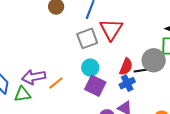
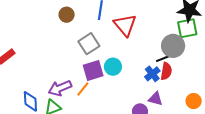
gray square: (87, 38) -> (89, 44), moved
red semicircle: (126, 67) -> (166, 71), moved
purple square: (95, 86) -> (93, 71), moved, turned -30

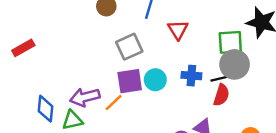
red triangle: (125, 25) -> (178, 30), size x0.7
green square: (187, 28) -> (230, 42), moved
blue cross: (152, 74) -> (191, 76), moved, turned 35

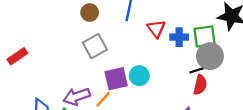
gray square: (129, 47) -> (95, 46), moved
blue cross: (191, 76) -> (179, 37), moved

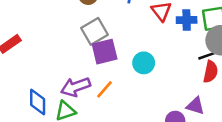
purple square: (116, 79) -> (105, 52), moved

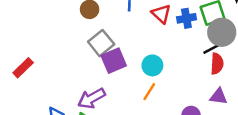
orange line: (105, 89) -> (149, 92), moved
purple triangle: (195, 106) -> (219, 96), moved

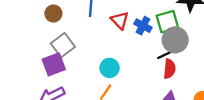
blue cross: (186, 18) -> (143, 26), turned 36
purple square: (114, 61) -> (54, 64), moved

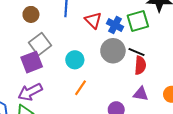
gray circle: (175, 40) -> (113, 51), moved
black line: (166, 55) -> (136, 52), turned 49
cyan circle: (110, 68) -> (75, 60), moved

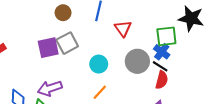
blue cross: (115, 25) -> (162, 52), moved
purple square: (32, 62) -> (48, 48), moved

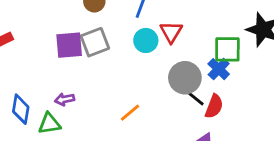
cyan circle: (99, 64) -> (146, 40), moved
black line: (160, 66) -> (194, 98), moved
purple arrow: (50, 88) -> (65, 99), size x0.6

